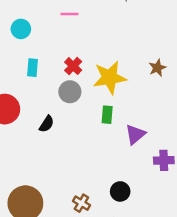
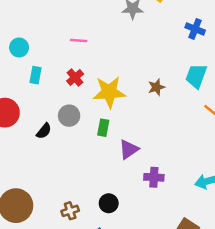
pink line: (70, 14) -> (79, 41), moved
cyan circle: (21, 29) -> (19, 47), moved
gray circle: (70, 92) -> (69, 116), moved
brown cross: (81, 203) -> (70, 211), turned 35

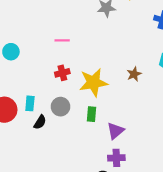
cyan rectangle: (36, 75) -> (30, 103), moved
red cross: (75, 77) -> (62, 73), turned 32
purple cross: (154, 177) -> (116, 158), moved

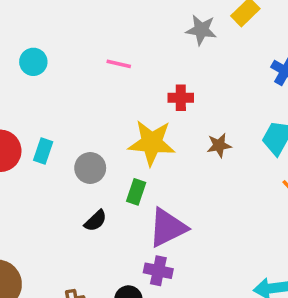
red cross: (62, 73) -> (181, 98), moved
black semicircle: (40, 122) -> (95, 221), moved
purple triangle: (115, 131) -> (167, 228), size x1.4

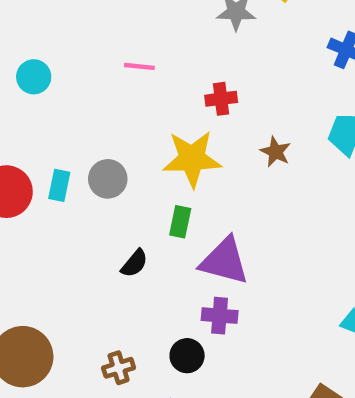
brown star: (219, 145) -> (275, 152), turned -30
gray circle: (90, 168) -> (108, 179), moved
purple triangle: (167, 228) -> (224, 261), turned 48

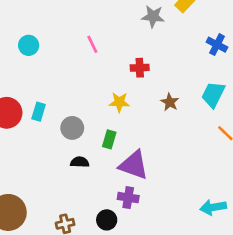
pink line: (139, 66) -> (92, 44), turned 54
yellow star: (192, 159) -> (119, 102), size x0.6
gray circle: (108, 179) -> (72, 128), moved
black semicircle: (134, 263) -> (80, 162), turned -132

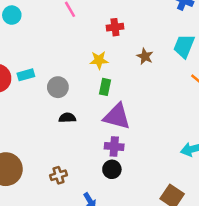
cyan rectangle: (39, 112) -> (26, 75), turned 63
green rectangle: (109, 139) -> (105, 87), moved
black circle: (107, 220) -> (112, 169), moved

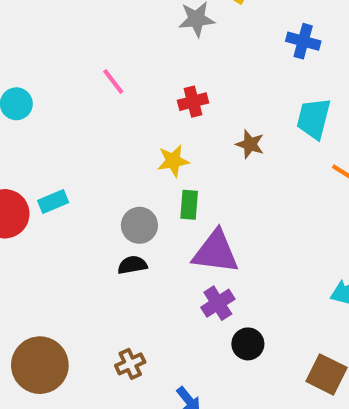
gray circle: (58, 87) -> (139, 225), moved
purple cross: (114, 147) -> (218, 303), turned -30
black circle: (112, 169) -> (248, 344), moved

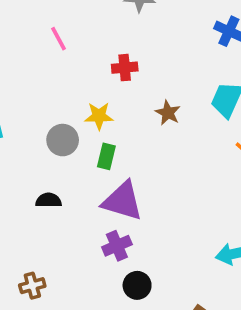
gray circle: (139, 225) -> (63, 140), moved

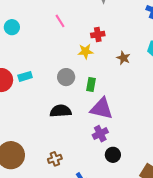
yellow star: (99, 116) -> (86, 51), moved
black semicircle: (49, 200) -> (61, 111), size x1.5

